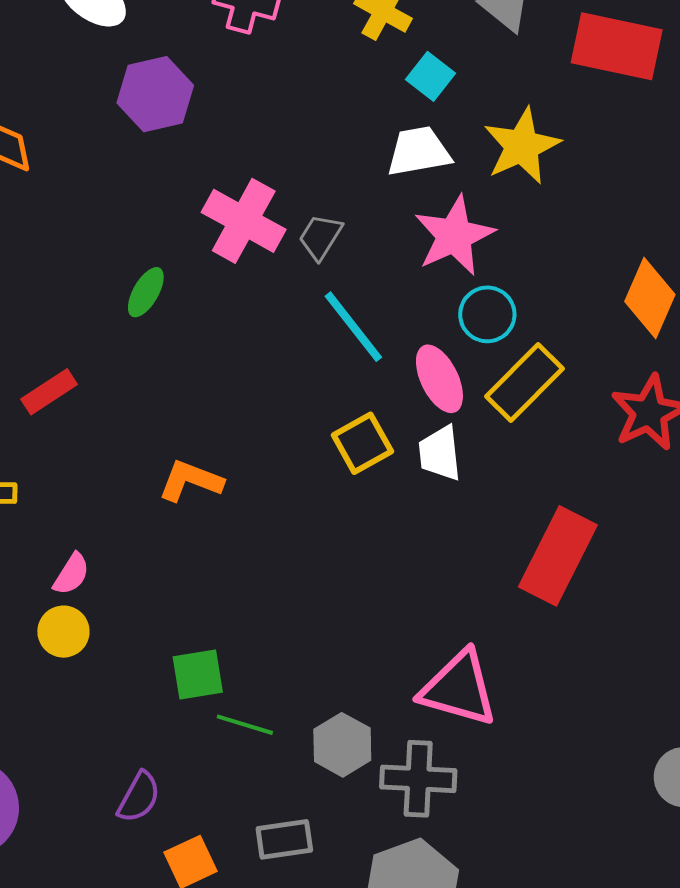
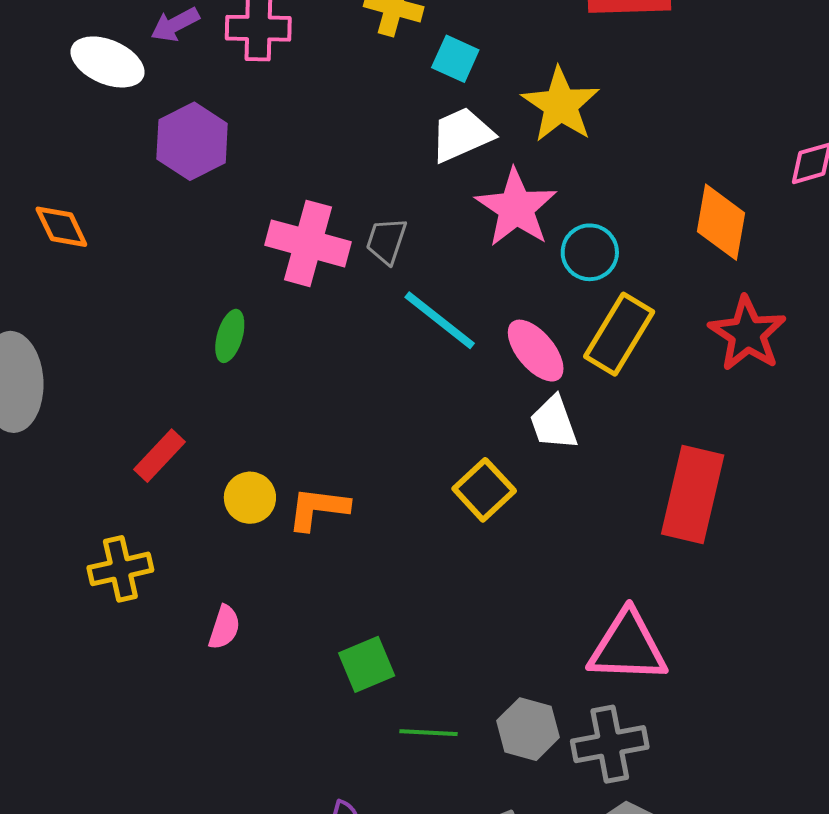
cyan circle: (487, 314) -> (590, 252), moved
yellow square: (362, 443) -> (484, 490), moved
yellow circle: (63, 632) -> (250, 498), moved
green square: (198, 675) -> (367, 664), moved

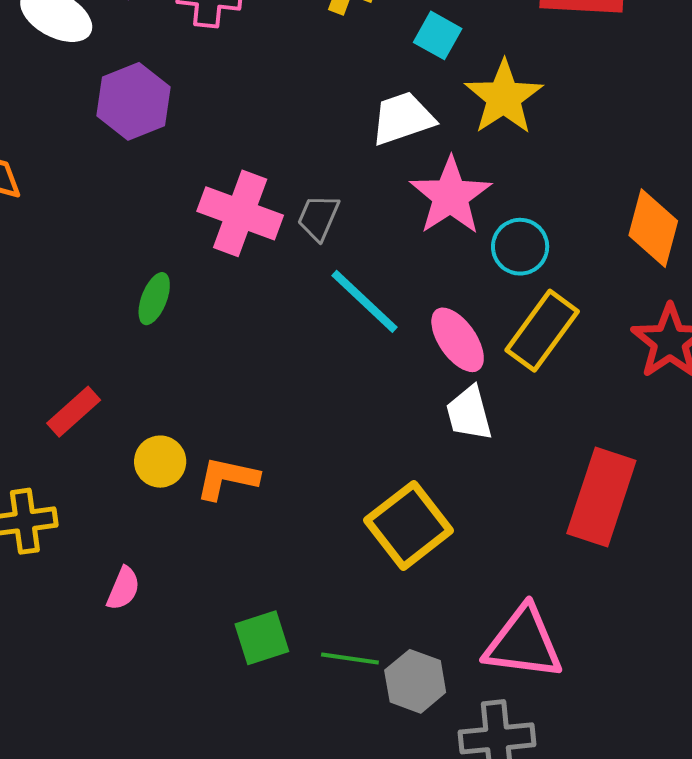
cyan square: (455, 59) -> (438, 35), moved
yellow square: (484, 490) -> (409, 525), moved, size x1.4
gray hexagon: (528, 729) -> (415, 681), moved
green line: (428, 733) -> (350, 658), moved

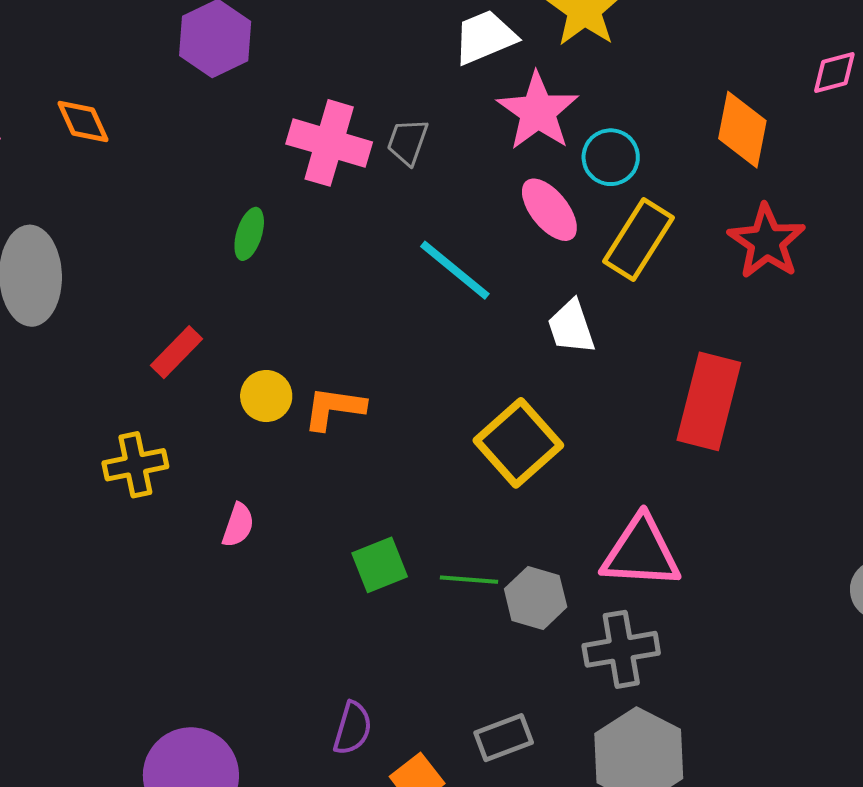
cyan line: (365, 301) -> (455, 270), moved
pink ellipse: (458, 340) -> (549, 210), moved

